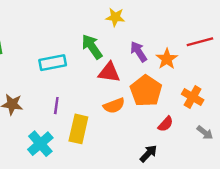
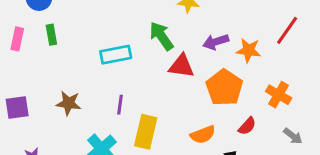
red line: (200, 42) -> (287, 30), turned -40
purple arrow: (139, 52) -> (216, 42), turned -75
orange star: (167, 59) -> (249, 50), turned -30
orange semicircle: (114, 106) -> (203, 135), moved

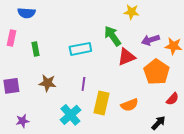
green rectangle: (51, 35) -> (35, 49), moved
red triangle: (181, 66) -> (126, 57), turned -30
orange semicircle: (203, 135) -> (129, 105), moved

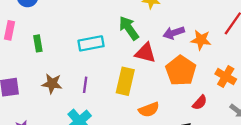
red triangle: (126, 57) -> (145, 53), turned 36
purple line: (83, 84) -> (85, 85), moved
yellow rectangle: (101, 103) -> (125, 81), moved

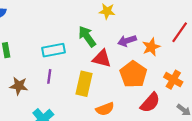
orange star: (201, 40) -> (151, 47), turned -30
purple line: (85, 85) -> (49, 76), moved
red semicircle: (200, 103) -> (150, 103), size x1.5

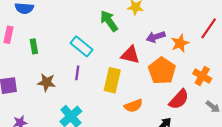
green arrow: (87, 36) -> (109, 21), moved
cyan rectangle: (53, 50) -> (81, 46), turned 50

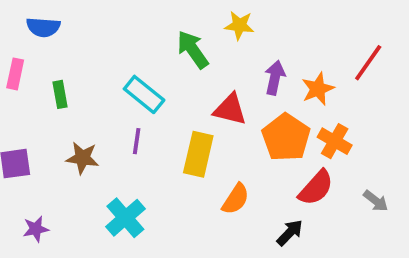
purple arrow: (156, 37) -> (275, 78), turned 120
orange cross: (202, 76) -> (335, 141), moved
orange semicircle: (133, 106) -> (236, 199), turned -36

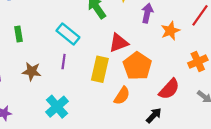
purple arrow: (275, 78) -> (147, 13), moved
red triangle: (230, 109) -> (119, 43), turned -35
orange pentagon: (286, 137) -> (137, 66), moved
orange cross: (335, 141) -> (198, 62), moved, turned 36

